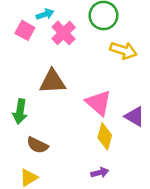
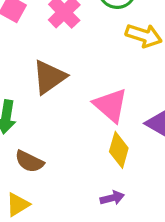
brown triangle: (52, 82) -> (49, 77), turned -32

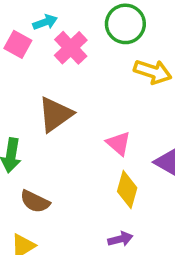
pink triangle: (111, 105) -> (119, 143), size x0.7

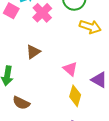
brown triangle: (55, 114) -> (33, 52), size x0.7

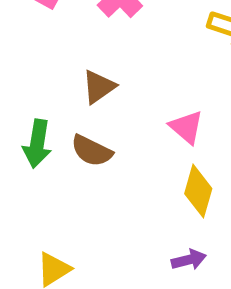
brown semicircle: (21, 103) -> (92, 151), moved

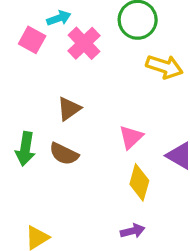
pink triangle: (186, 127) -> (131, 137), turned 36

